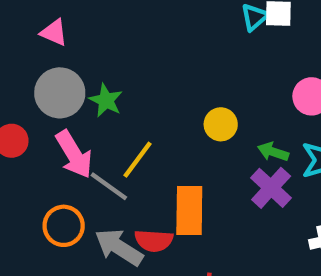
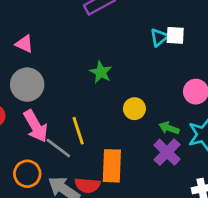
green star: (106, 100) -> (101, 72), moved
yellow line: (138, 160) -> (78, 131), turned -56

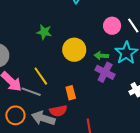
yellow circle: (134, 109) -> (74, 50), size x1.5
orange rectangle: (112, 166) -> (71, 93), size x0.6

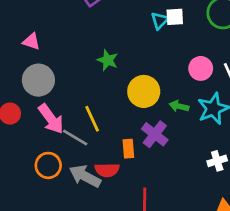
purple cross: (105, 72) -> (155, 134), moved

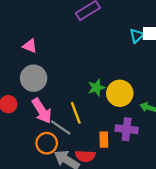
green star: (108, 60) -> (96, 88), moved, turned 30
purple cross: (155, 134) -> (127, 129), turned -35
orange circle: (48, 165) -> (47, 143), moved

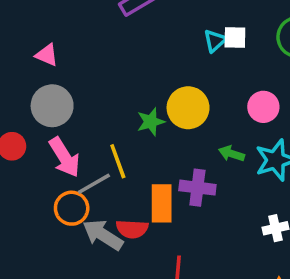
yellow circle: (120, 93) -> (188, 108), moved
gray line: (61, 127) -> (94, 184), turned -65
orange rectangle: (104, 140) -> (162, 203), size x1.5

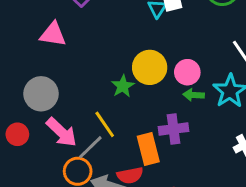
pink triangle: (47, 55) -> (53, 34), moved, size x1.4
pink circle: (263, 107) -> (187, 72), moved

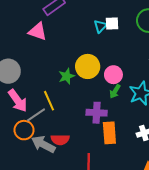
pink triangle: (53, 34) -> (38, 31), moved
green arrow: (194, 95) -> (115, 91), turned -72
orange rectangle: (148, 149) -> (109, 133), moved

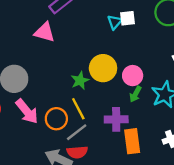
yellow line: (49, 101) -> (78, 109), moved
gray line: (36, 115) -> (77, 132), moved
orange circle: (24, 130) -> (56, 119), moved

